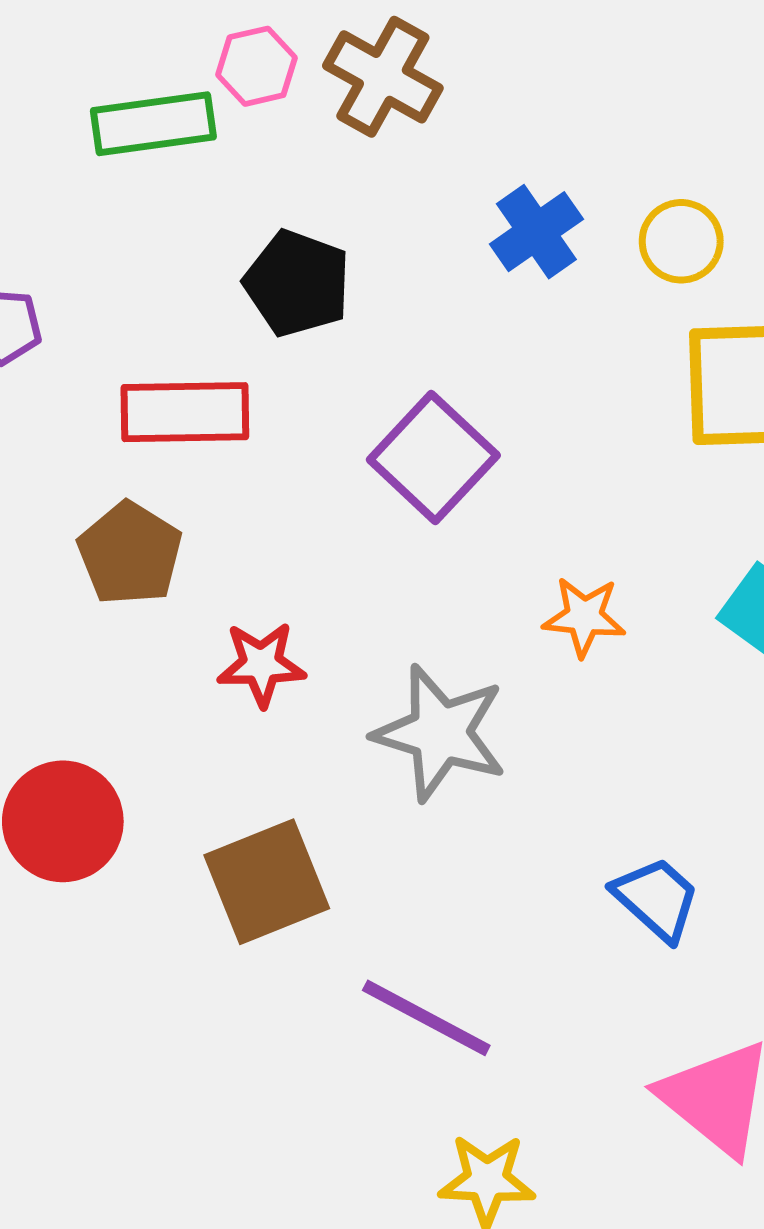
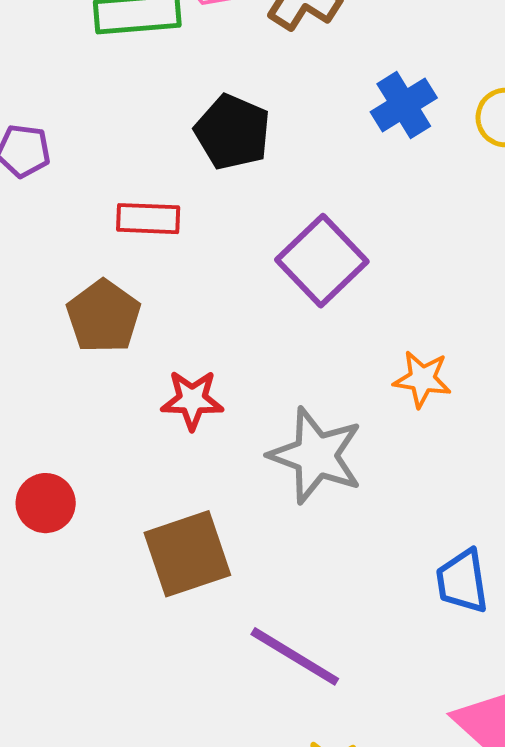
red rectangle: (185, 412) -> (148, 219), size x0.7
red circle: (63, 821) -> (46, 503), size x0.7
blue trapezoid: (656, 899) -> (462, 581), turned -144

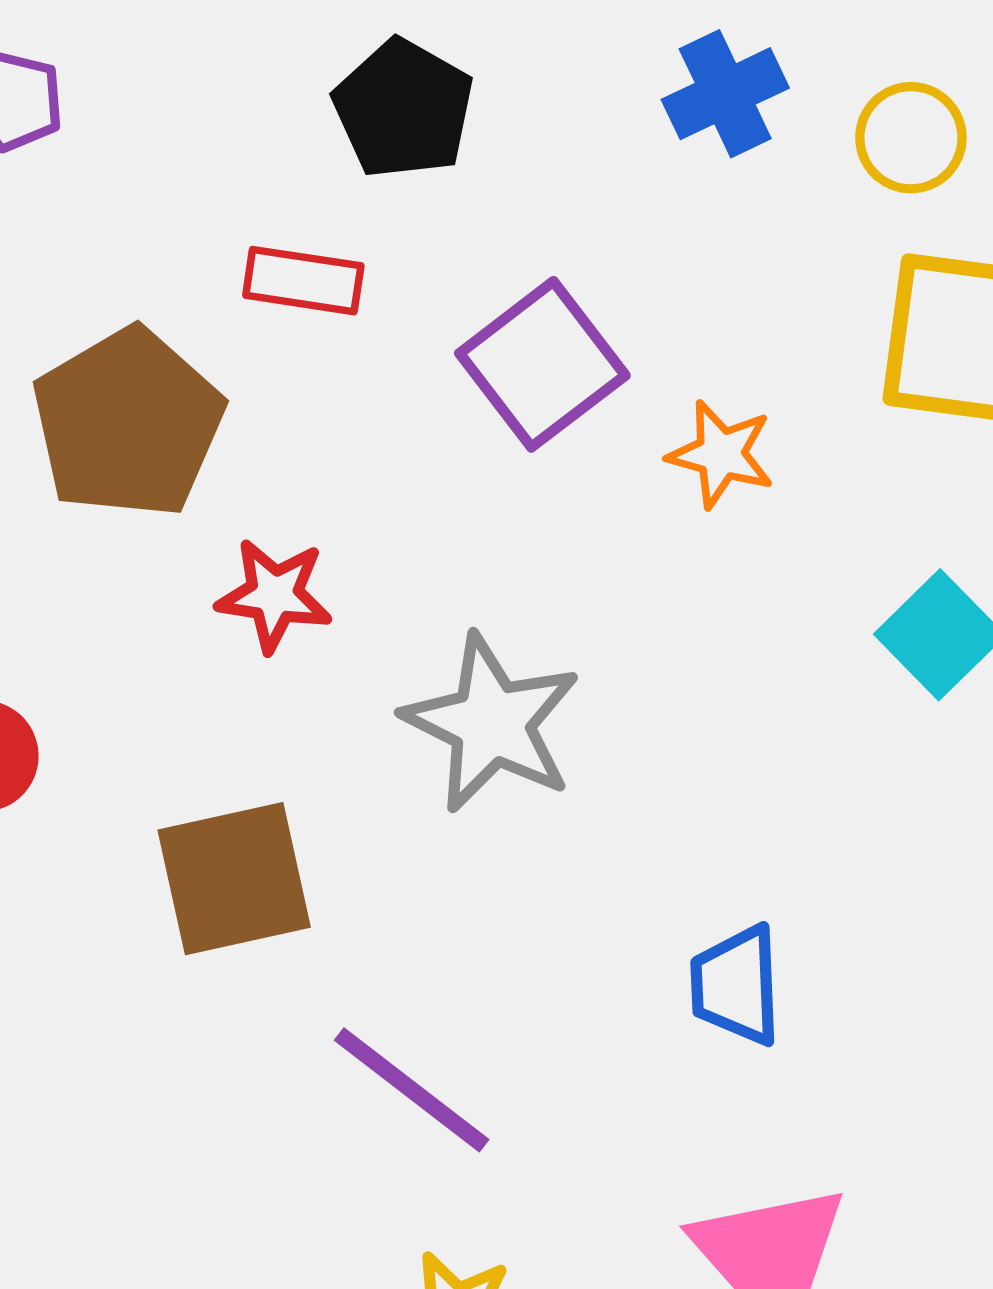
red rectangle: (148, 219) -> (303, 281), moved
brown pentagon: (104, 316) -> (128, 423), size x1.4
orange star: (422, 379) -> (721, 454), moved

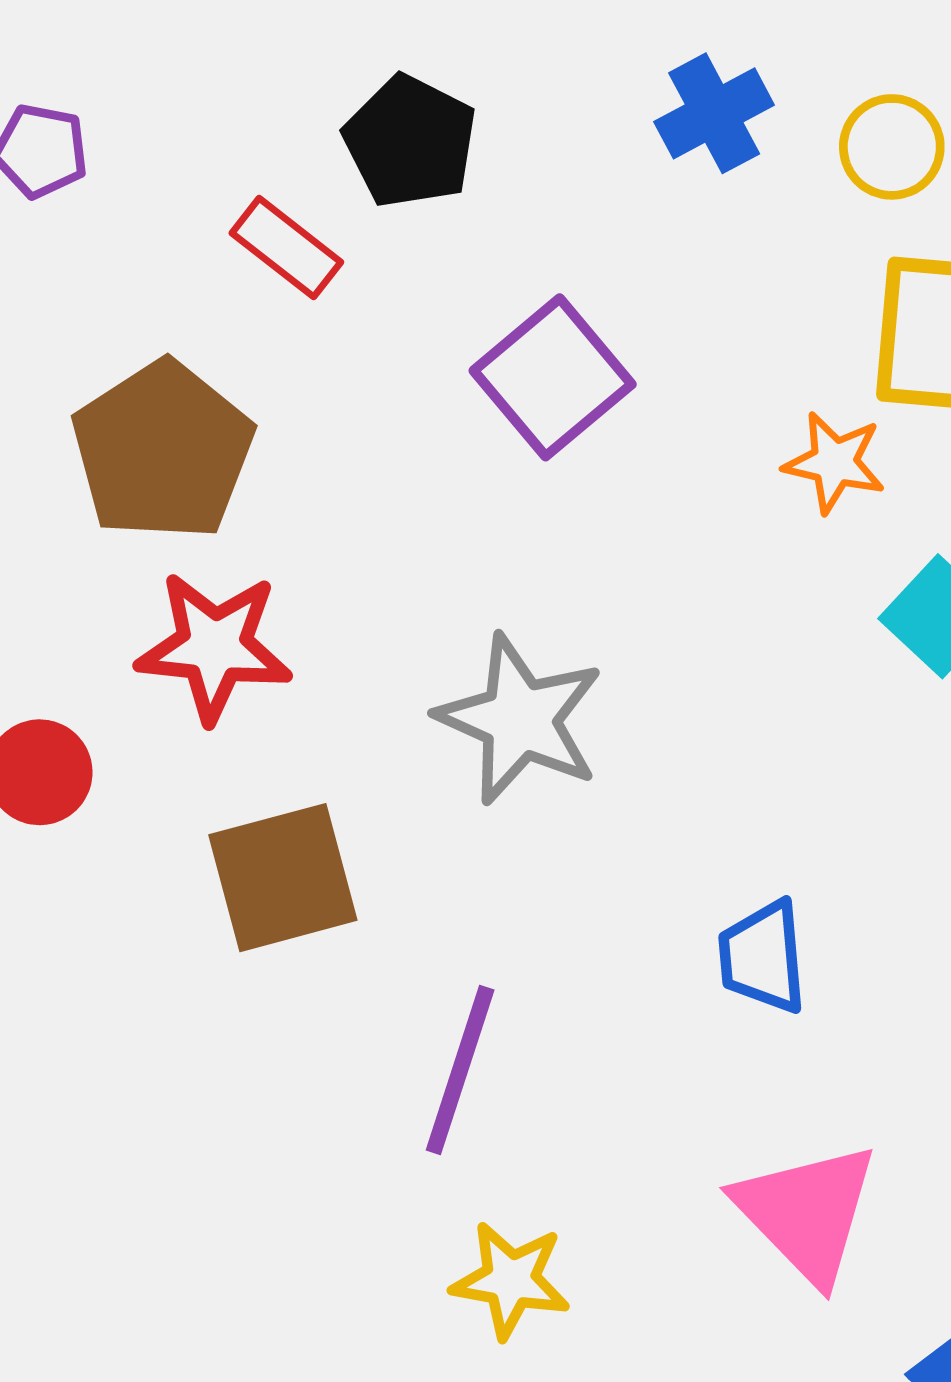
red rectangle: (303, 281) -> (286, 248), moved, turned 32
orange star: (721, 454) -> (834, 462), moved
red star: (274, 595) -> (214, 647), moved, size x1.4
purple line: (412, 1090) -> (460, 1070), turned 73

